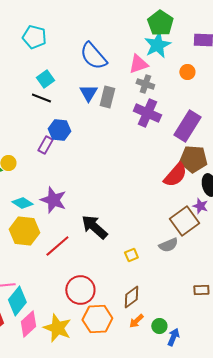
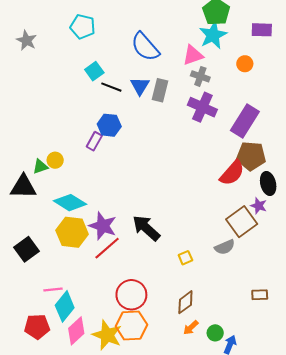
black line: (41, 98) -> (111, 87), moved
purple star: (53, 200) -> (103, 226), moved
cyan diamond: (22, 203) -> (70, 203), size x1.4
orange hexagon: (97, 319) -> (131, 326), moved

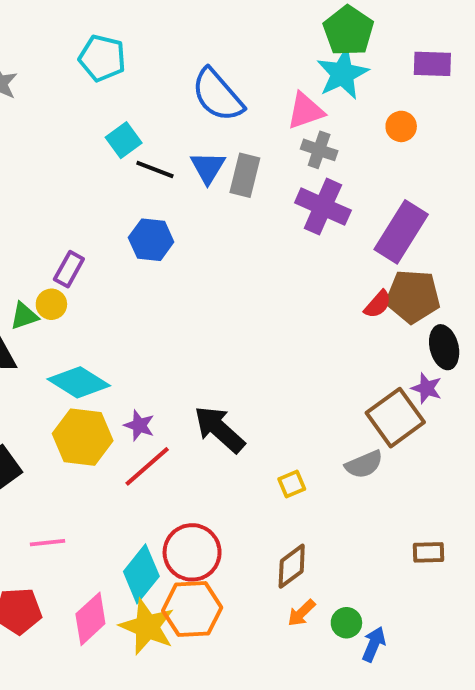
purple rectangle: (94, 141) -> (69, 269), moved
red semicircle: (232, 173) -> (378, 304), moved, size x0.6
purple star: (103, 226) -> (139, 425), size x0.6
cyan diamond: (65, 306) -> (141, 574), moved

